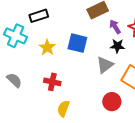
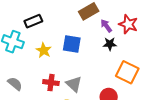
gray triangle: (105, 65) -> (74, 84), moved, turned -36

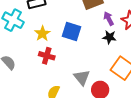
red cross: (51, 83) -> (47, 56), moved
gray triangle: (74, 84) -> (82, 77), moved

